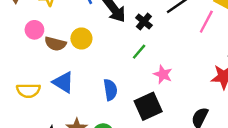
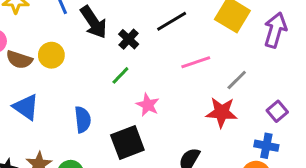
pink line: (206, 22) -> (196, 62), moved, turned 40

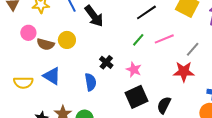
black cross: (129, 39) -> (106, 62), moved
green line: (120, 75) -> (138, 40), moved
black square: (127, 142) -> (137, 97), moved

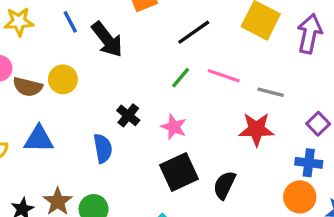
pink line: (164, 39) -> (224, 76), turned 42
gray line: (193, 49) -> (271, 92), turned 63
blue triangle: (52, 76) -> (39, 139), turned -30

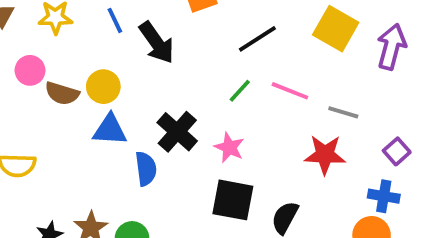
black cross: (128, 115) -> (177, 132), size x1.5
blue triangle: (39, 139) -> (110, 130), moved
black square: (179, 172) -> (233, 200), turned 33

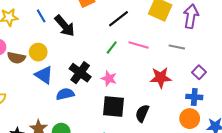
gray line: (343, 112) -> (177, 47), moved
blue triangle: (110, 130) -> (44, 75), turned 36
blue semicircle: (146, 169) -> (65, 94), turned -90

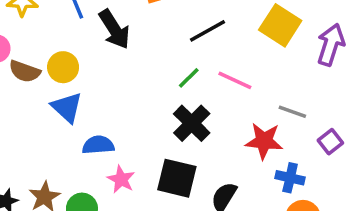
gray line: (177, 47) -> (292, 112), moved
black cross: (80, 73) -> (192, 123), moved
pink star: (109, 78) -> (121, 179), moved
blue cross: (194, 97) -> (290, 178), moved

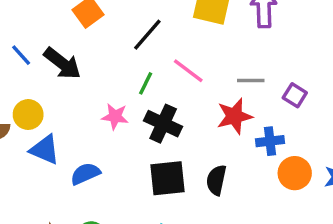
pink line: (235, 80) -> (188, 71), turned 32
pink star: (121, 179) -> (115, 117), moved

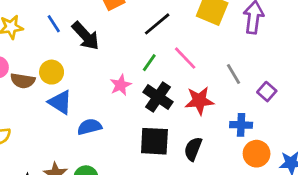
gray line: (251, 80) -> (234, 74), turned 50
red star: (234, 116) -> (199, 101), moved
pink star: (115, 117) -> (121, 85), turned 30

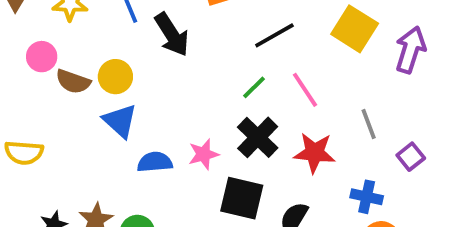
pink star: (121, 85) -> (204, 154), moved

